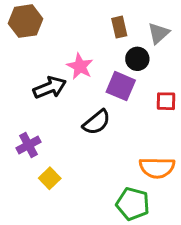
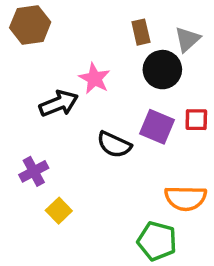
black circle: (137, 59) -> (162, 70), size x1.4
purple square: (121, 86) -> (157, 127), moved
black semicircle: (97, 122) -> (114, 145), turned 64

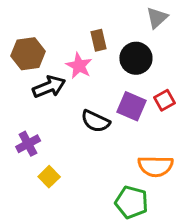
brown hexagon: (30, 25) -> (28, 54), moved
brown rectangle: (141, 32) -> (98, 40), moved
gray triangle: (187, 39) -> (157, 18), moved
red square: (196, 120) -> (164, 100), turned -30

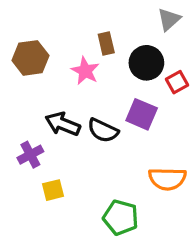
black arrow: (49, 87) -> (63, 124), moved, turned -136
red square: (164, 100) -> (177, 82), moved
yellow square: (49, 177) -> (53, 190), turned 30
green pentagon: (131, 202) -> (121, 217), moved

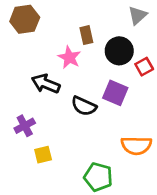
brown hexagon: (30, 58) -> (25, 19), moved
black arrow: (63, 124) -> (46, 84), moved

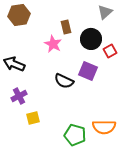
black arrow: (46, 84) -> (14, 64), moved
orange semicircle: (136, 145) -> (104, 127), moved

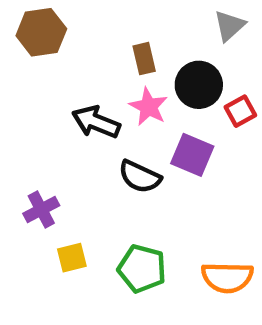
pink star: (53, 44) -> (149, 107), moved
black arrow: (14, 64) -> (96, 122), moved
green pentagon: (75, 135) -> (142, 269), moved

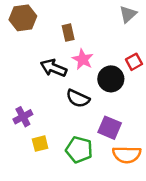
brown rectangle: (144, 59) -> (68, 33), moved
black circle: (199, 85) -> (111, 79), moved
purple square: (192, 155) -> (110, 128), moved

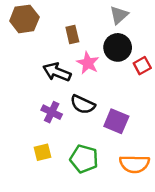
gray triangle: (128, 14) -> (119, 15), moved
black circle: (111, 79) -> (118, 47), moved
purple cross: (23, 117) -> (52, 112), moved, turned -36
purple square: (110, 128) -> (116, 121), moved

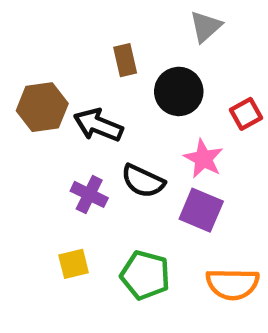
brown hexagon: (24, 19) -> (42, 107), moved
black circle: (118, 47) -> (179, 91), moved
pink star: (88, 63) -> (203, 159), moved

